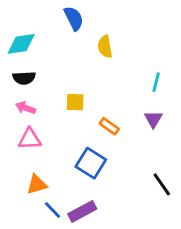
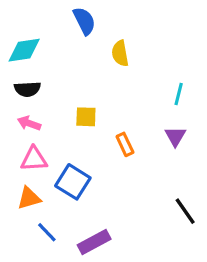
orange rectangle: (109, 126) -> (125, 144), turned 30
blue square: (91, 163) -> (73, 182), moved
orange triangle: (37, 184) -> (29, 198), moved
blue line: (52, 210) -> (47, 232), moved

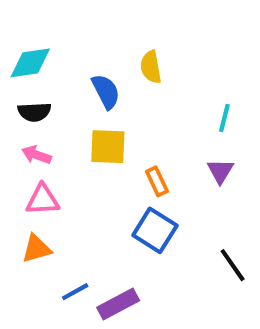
blue semicircle: (84, 21) -> (106, 91), moved
yellow square: (86, 117) -> (108, 147), size x1.4
blue square: (73, 182) -> (155, 230), moved
blue line: (47, 232) -> (75, 292), moved, turned -75

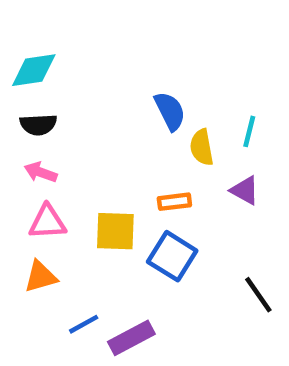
yellow semicircle: (151, 67) -> (202, 147), moved
blue semicircle: (106, 91) -> (170, 111), moved
yellow square: (108, 147) -> (115, 231), moved
purple triangle: (220, 171) -> (245, 190), turned -32
orange rectangle: (157, 181) -> (174, 202), turned -72

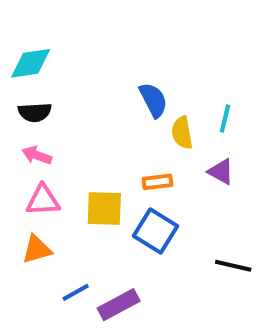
black line: (258, 295) -> (233, 266), turned -42

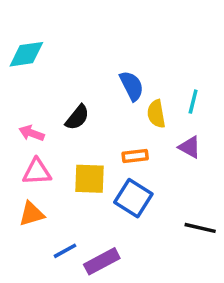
black semicircle: (35, 112) -> (77, 117), moved, turned -48

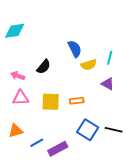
yellow semicircle: (156, 114) -> (89, 65), turned -98
orange rectangle: (135, 156) -> (77, 101), moved
blue square: (133, 198) -> (88, 130), moved
orange triangle: (32, 214) -> (16, 131), moved

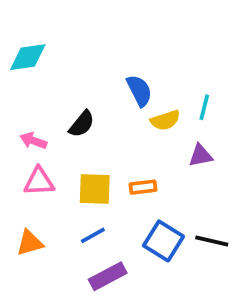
purple triangle: (108, 84) -> (201, 156), turned -40
blue line: (37, 143) -> (93, 235), moved

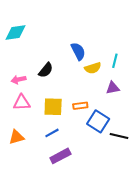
pink arrow: (33, 141) -> (19, 80), turned -32
blue square: (163, 241) -> (98, 121), moved

